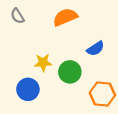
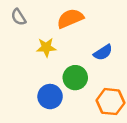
yellow star: (43, 63) -> (46, 47), moved
blue circle: (28, 89) -> (50, 97), moved

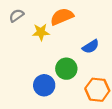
gray semicircle: (19, 17) -> (16, 16), turned 88
yellow star: (46, 47) -> (41, 32), moved

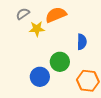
gray semicircle: (16, 16) -> (23, 14), moved
blue semicircle: (91, 47) -> (82, 42), turned -56

